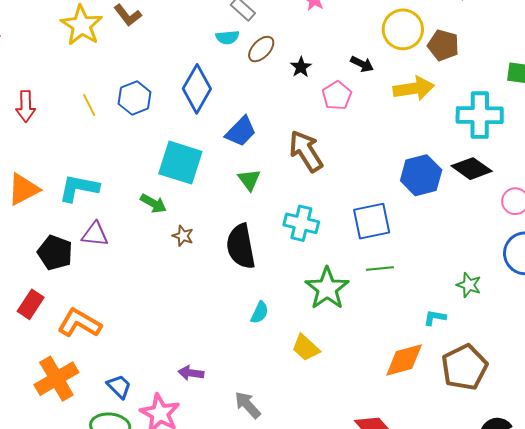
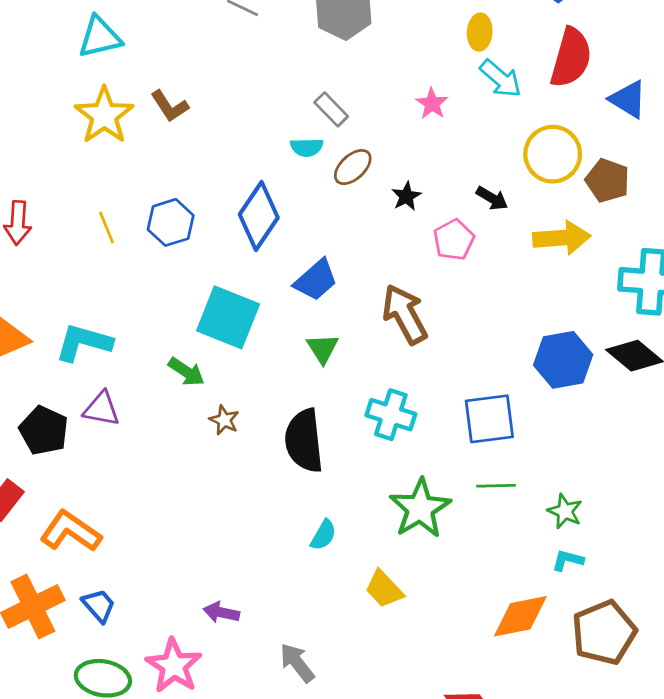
green star: (469, 285) -> (565, 511), moved
blue trapezoid: (119, 386) -> (99, 606), moved

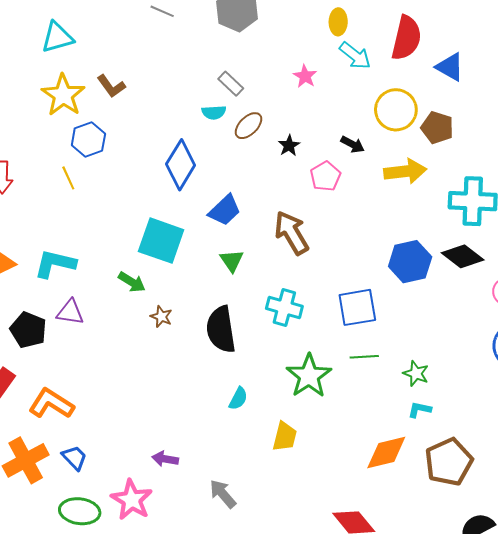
blue hexagon: (171, 222) -> (88, 139), moved
yellow trapezoid: (384, 589) -> (285, 437), turned -120

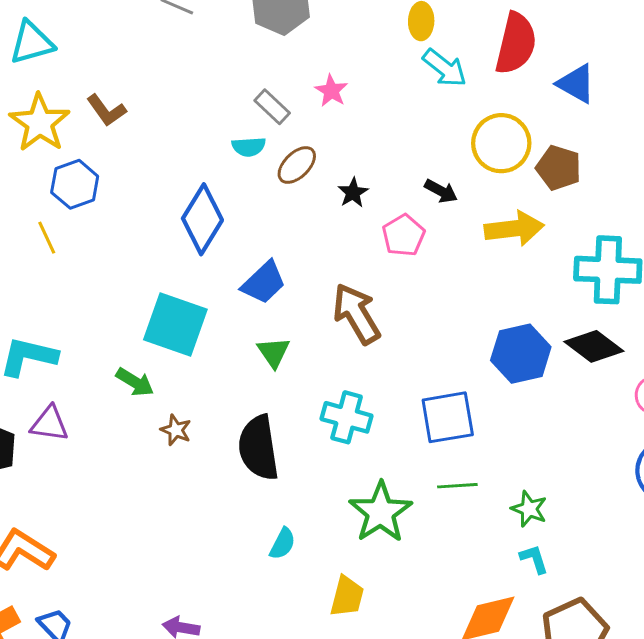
pink star: (305, 76) -> (331, 91), moved
cyan L-shape: (420, 410) -> (534, 559), turned 60

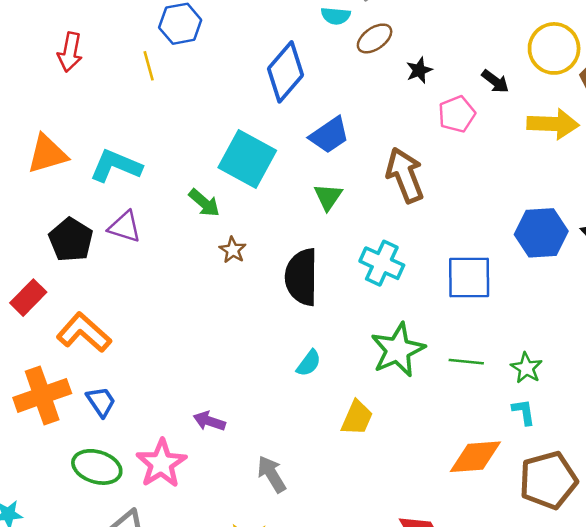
green line: (457, 486) -> (466, 362), moved

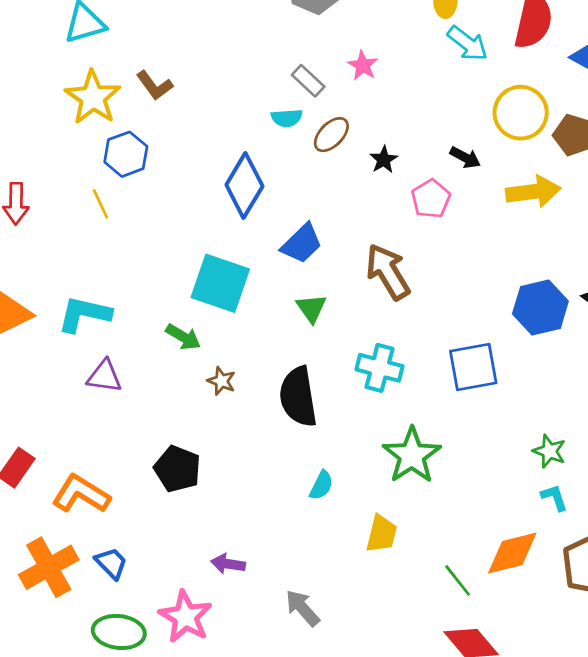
black pentagon: (71, 240) -> (177, 469), moved
green line: (466, 362) -> (458, 580), moved, turned 56

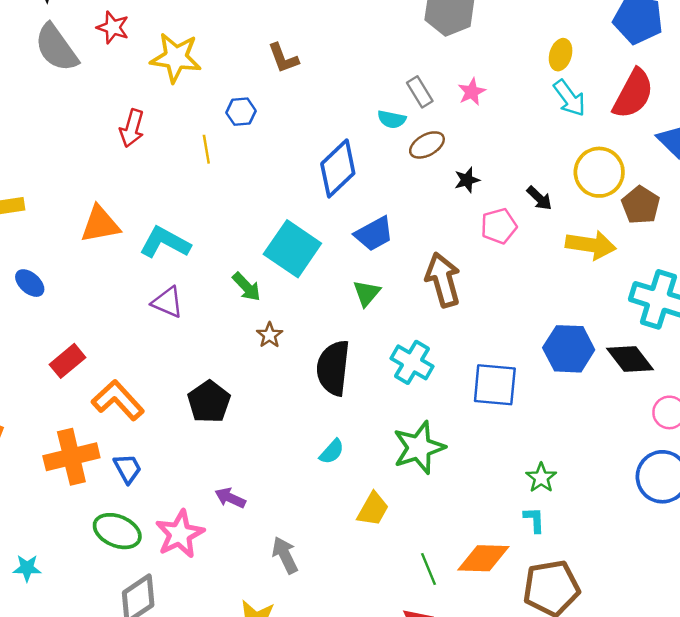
yellow star: (93, 97) -> (176, 58), moved, turned 30
blue hexagon: (126, 154) -> (241, 112), size x0.7

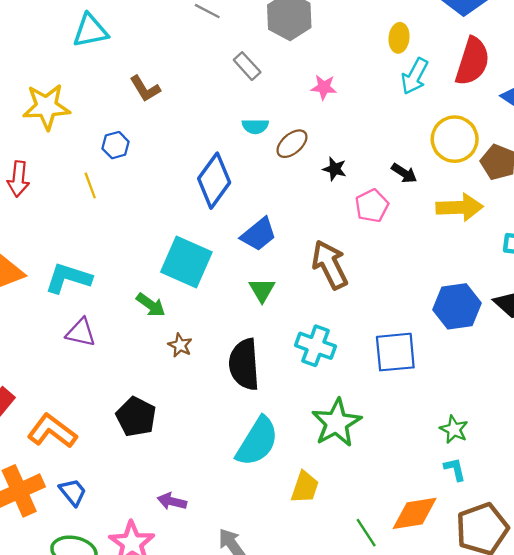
gray rectangle: (420, 92) -> (247, 66), moved
pink star: (472, 92) -> (324, 87), turned -30
cyan arrow: (569, 98) -> (415, 76), turned 75
black star: (467, 180) -> (335, 169), turned -30
cyan semicircle: (332, 452) -> (257, 442), size x2.0

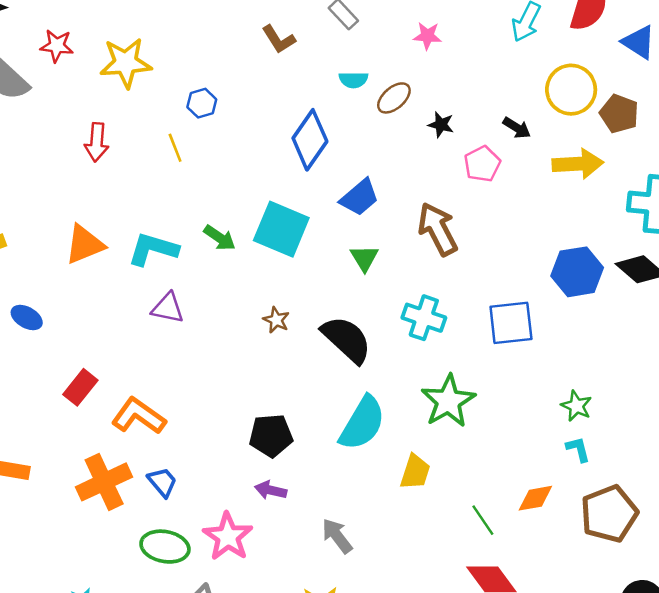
brown L-shape: (145, 89) -> (279, 39), moved
green arrow: (151, 305) -> (220, 238), moved
black semicircle: (244, 364) -> (347, 339), turned 138
black pentagon: (136, 417) -> (271, 436), moved, turned -30
orange diamond: (415, 513) -> (535, 498), size x0.7

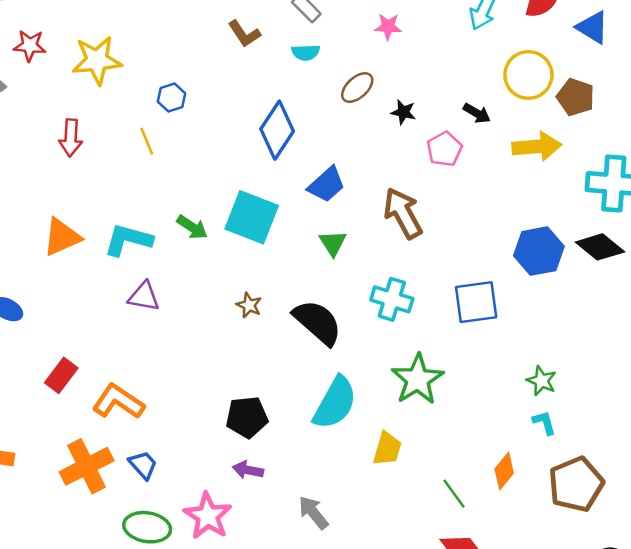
cyan semicircle: (353, 80) -> (306, 52), moved
orange diamond: (535, 498) -> (504, 471), turned -39

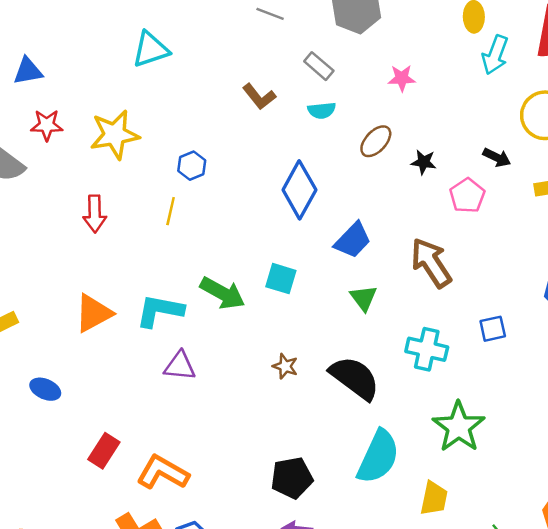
yellow line: (147, 141) -> (171, 211), turned 40
cyan square: (252, 217) -> (281, 279), size x0.6
green arrow: (192, 227) -> (222, 293), size x1.4
blue square: (476, 302) -> (493, 329), moved, size x0.6

